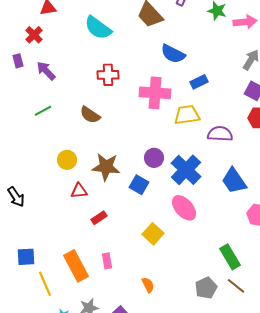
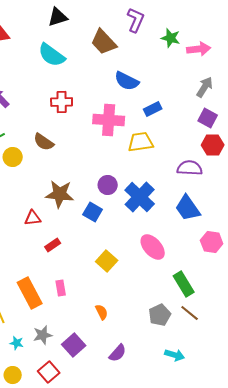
purple semicircle: (220, 134) -> (190, 168), moved
yellow circle: (67, 160) -> (13, 157), moved
pink ellipse: (184, 208) -> (153, 247), moved

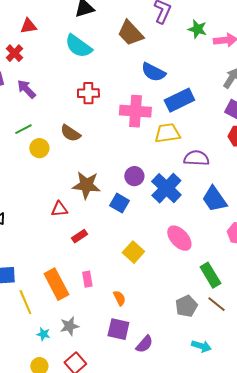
blue rectangle: (153, 109) -> (179, 100), size x1.6
purple semicircle: (190, 168) -> (196, 158), moved
orange semicircle: (102, 312) -> (119, 298), moved
purple square: (74, 345) -> (118, 329), moved, turned -35

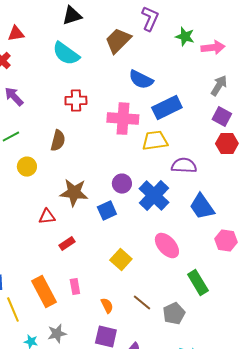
brown trapezoid: (130, 33) -> (118, 41), turned 88
brown semicircle: (70, 133) -> (58, 141), turned -110
yellow circle: (39, 148) -> (27, 167), moved
blue square: (119, 203) -> (107, 211), turned 36
brown line: (216, 304) -> (142, 303), moved

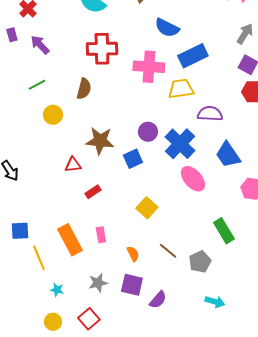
red cross: (76, 101) -> (102, 49), size x1.4
pink ellipse: (167, 246) -> (193, 179), moved
gray star: (57, 334) -> (98, 283), moved

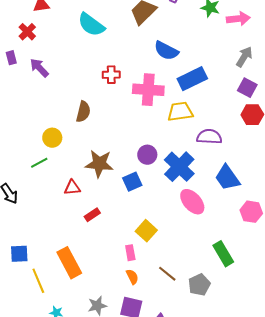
red cross: (102, 49) -> (111, 75), moved, size x0.6
green line: (37, 85) -> (39, 163), moved
pink rectangle: (101, 235) -> (130, 253), moved

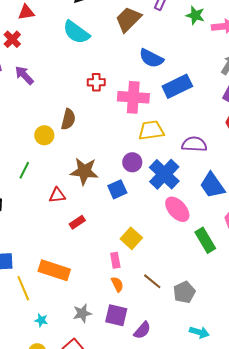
yellow trapezoid: (180, 112) -> (151, 130), moved
yellow circle: (52, 138) -> (44, 135), moved
green line: (39, 163) -> (24, 170), turned -36
green rectangle: (223, 254) -> (205, 240), moved
orange rectangle: (69, 263) -> (54, 270), turned -44

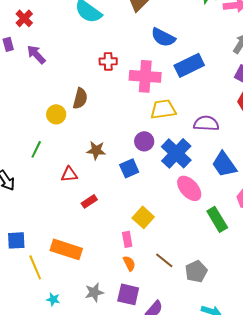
brown star: (84, 171) -> (96, 150), size x0.7

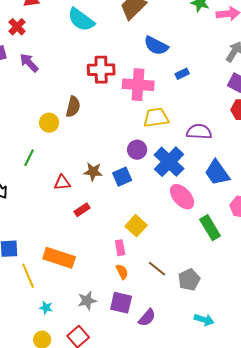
red cross: (108, 61) -> (101, 70), size x1.5
blue rectangle: (189, 65) -> (182, 74), size x0.5
brown star: (96, 150) -> (93, 172), moved

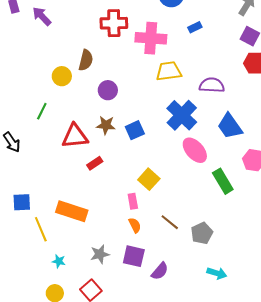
purple circle: (137, 150) -> (108, 90), moved
red triangle: (62, 183) -> (75, 136), size x1.6

